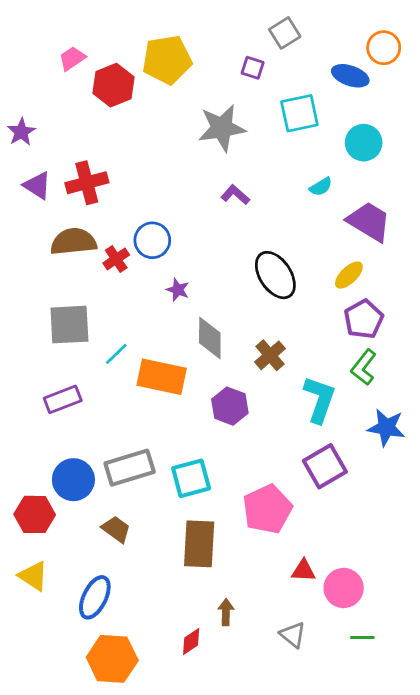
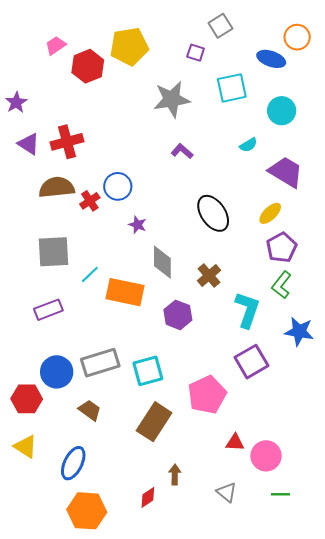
brown rectangle: (199, 544) -> (154, 422), turned 30

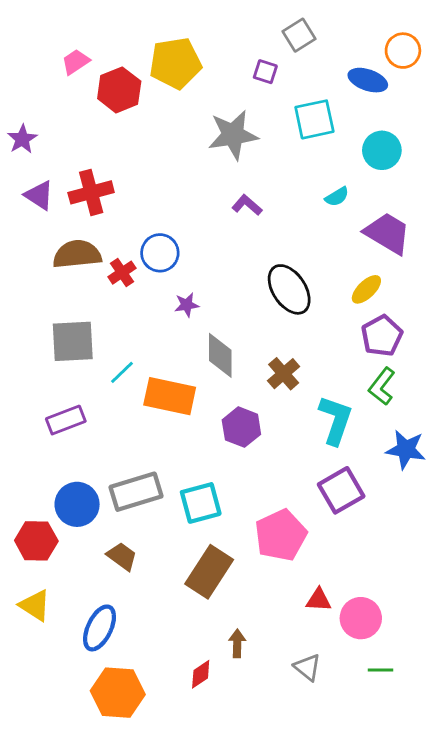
purple star: (137, 225) -> (187, 305), turned -30

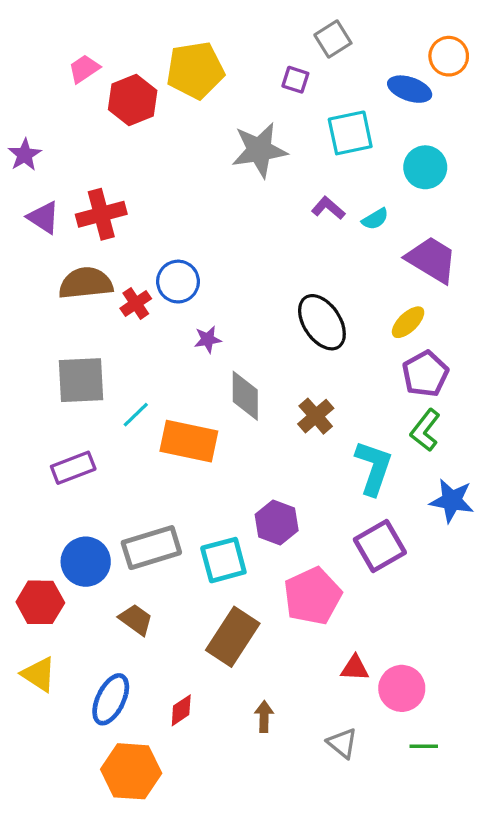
purple L-shape: (247, 205) -> (328, 208), moved
purple hexagon: (241, 427) -> (277, 523), moved
red diamond: (201, 674) -> (181, 710), moved

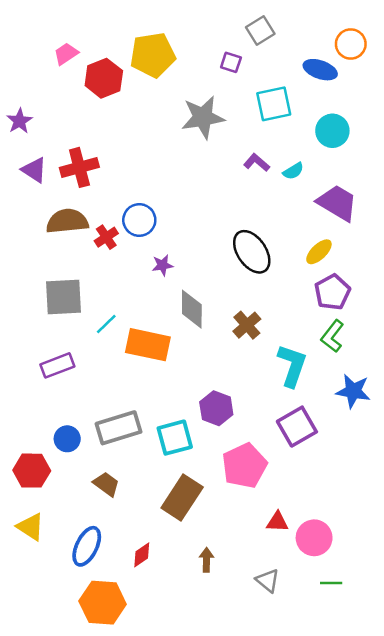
blue circle: (86, 562) -> (67, 439), size x0.7

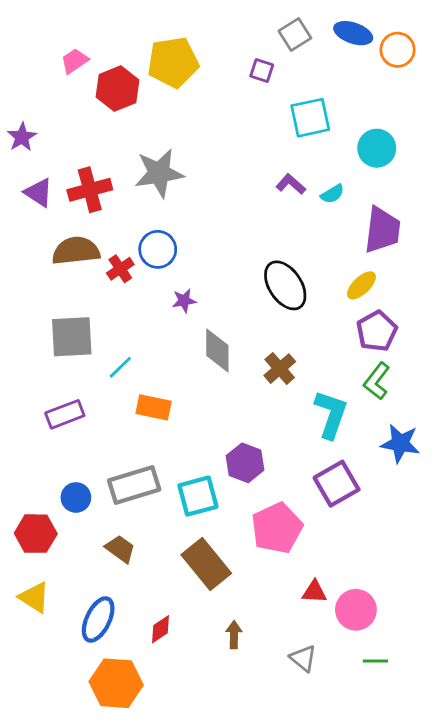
blue ellipse: (320, 70) -> (353, 33), moved
gray star: (203, 117) -> (159, 173), moved
purple trapezoid: (337, 203) -> (382, 230), turned 66
orange rectangle: (148, 345) -> (154, 407), moved, size x0.7
brown rectangle: (182, 497) -> (206, 564), turned -72

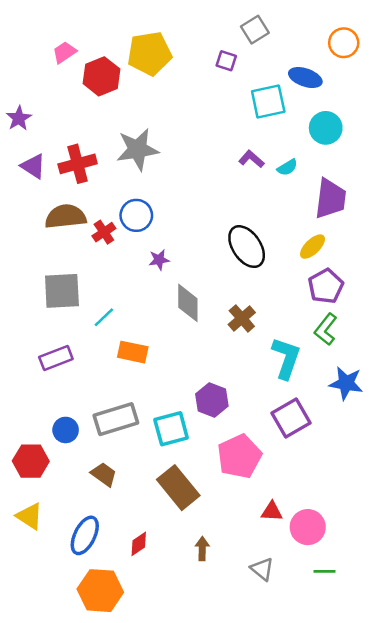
blue ellipse: (353, 33) -> (305, 78), moved

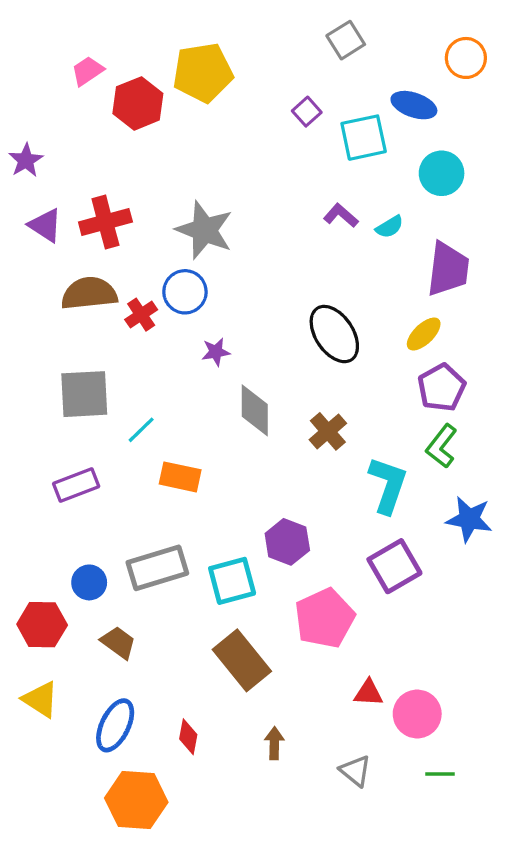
purple square: (226, 61) -> (307, 112), moved, turned 30
gray star: (137, 149) -> (204, 230), moved, turned 30
brown trapezoid: (104, 474) -> (118, 643), moved
red diamond: (139, 544) -> (188, 737), turned -45

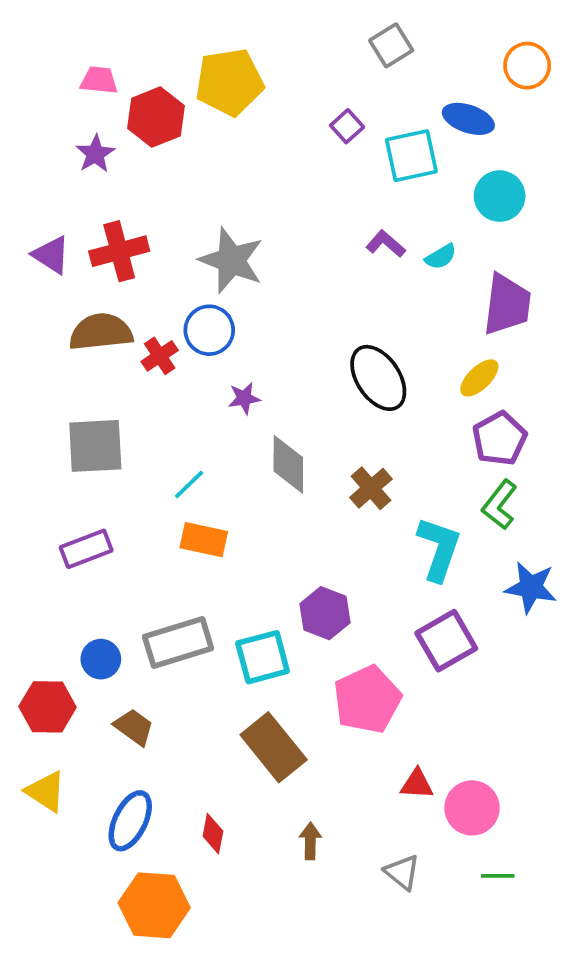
pink trapezoid: (88, 71) -> (99, 80), turned 40
purple star: (26, 160) -> (95, 154), moved
cyan line: (141, 430) -> (189, 485), moved

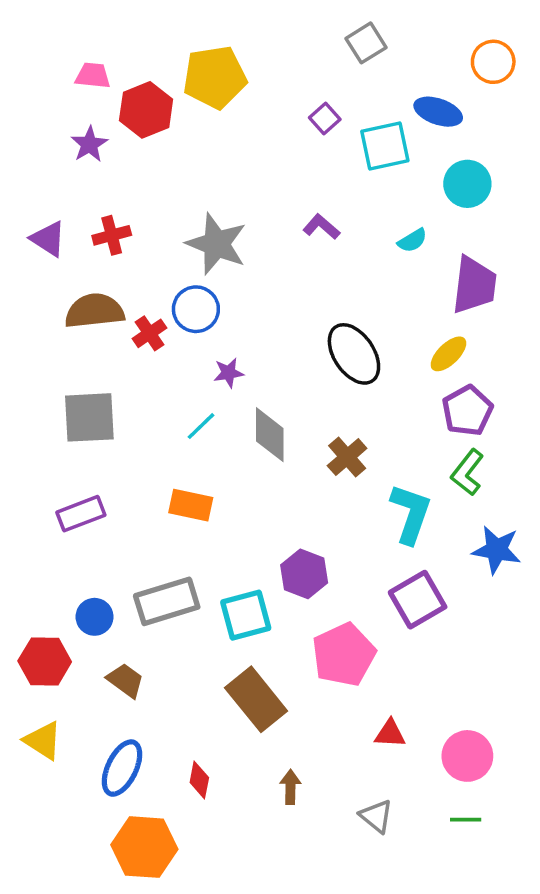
purple L-shape: (386, 244) -> (321, 227), moved
red cross: (119, 251) -> (112, 235), size x0.7
cyan line: (189, 485) -> (201, 426), moved
pink circle: (472, 808) -> (467, 756), moved

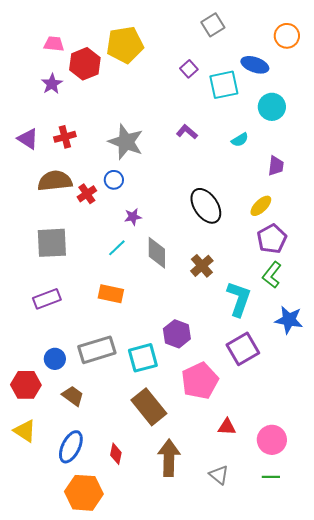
purple trapezoid: (474, 285) -> (276, 166), size x0.6
blue circle: (196, 309) -> (114, 180), size x0.7
brown arrow: (290, 787) -> (169, 458), size x1.8

